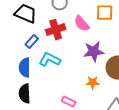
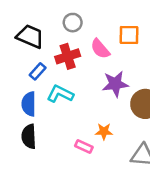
orange star: (93, 83) -> (104, 131), moved

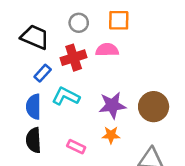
orange square: (129, 35) -> (119, 20), moved
pink semicircle: (100, 49) -> (107, 50), turned 130
purple star: (115, 84) -> (112, 105), moved
pink rectangle: (84, 146) -> (76, 147), moved

